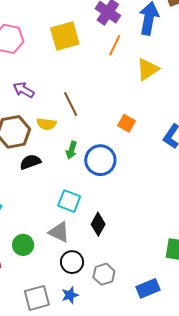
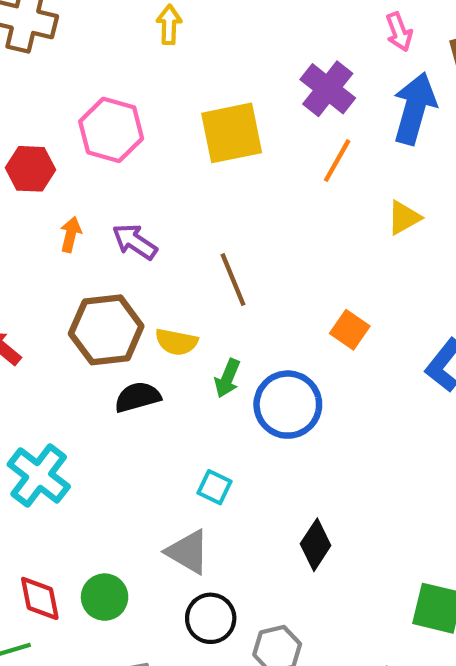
yellow triangle: (148, 69) -> (404, 218), size x0.7
yellow semicircle: (46, 124) -> (176, 342), moved
cyan square: (69, 201) -> (215, 487), size x0.7
black diamond: (98, 224) -> (316, 545), moved
green circle: (23, 245) -> (105, 597), moved

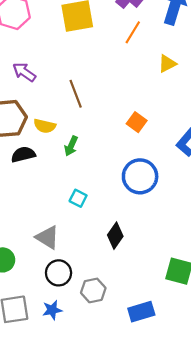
blue circle: (288, 405) -> (140, 176), moved
cyan square: (215, 487) -> (78, 198), moved

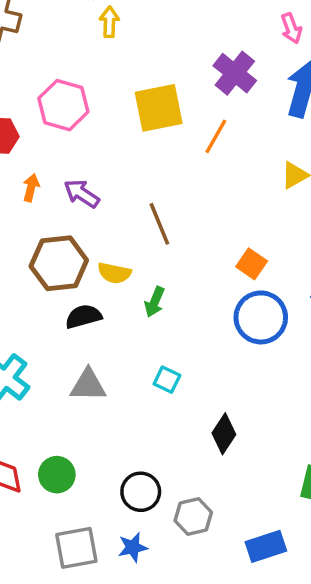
orange line: (133, 32) -> (216, 136), moved
blue circle: (140, 176) -> (261, 317), moved
gray triangle: (47, 237) -> (88, 385), moved, turned -30

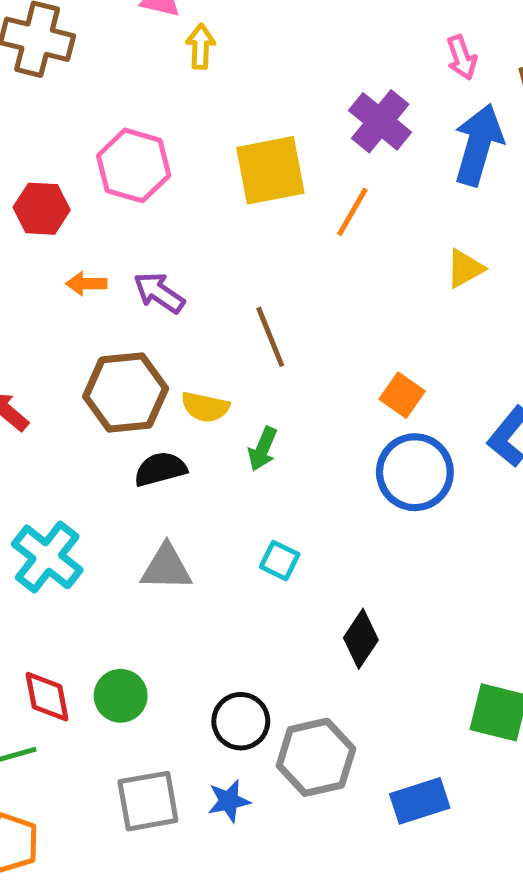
orange arrow: (31, 188) -> (86, 284), turned -104
gray hexagon: (193, 517) -> (316, 757), size x1.4

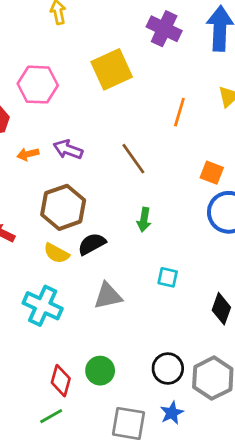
orange line: (352, 212) -> (179, 112), moved
yellow semicircle: (205, 407) -> (56, 253), moved, turned 30
red diamond: (47, 697) -> (61, 381), turned 40
gray square: (148, 801) -> (128, 423), turned 33

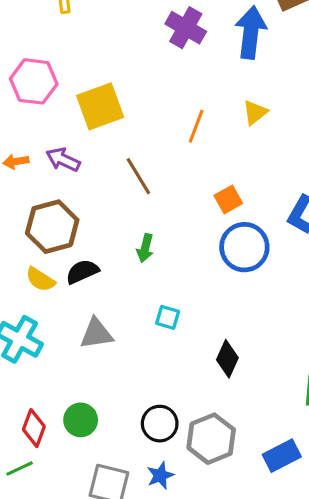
yellow square: (112, 69) -> (100, 106), moved
orange square: (212, 173) -> (228, 199), turned 35

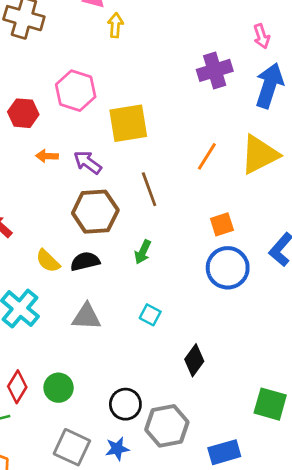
purple cross: (186, 28) -> (215, 70), turned 32
yellow triangle: (255, 112) -> (259, 155), size x1.8
brown hexagon: (52, 227) -> (95, 212), moved

